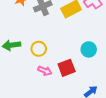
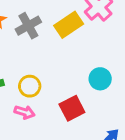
pink arrow: (45, 71) -> (25, 112), moved

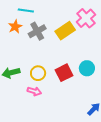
red square: (72, 108) -> (64, 73), moved

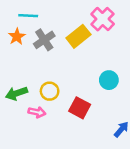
red square: (64, 73) -> (80, 108), moved, turned -30
pink arrow: (34, 91) -> (37, 112), moved

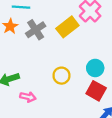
yellow circle: (50, 91) -> (61, 76), moved
red square: (80, 108) -> (96, 91), moved

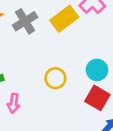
pink arrow: (28, 97) -> (14, 103), turned 84

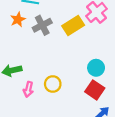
yellow circle: (55, 78) -> (53, 84), moved

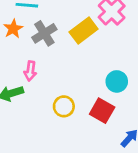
pink arrow: (28, 89) -> (30, 71), moved
red square: (95, 90) -> (102, 111), moved

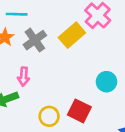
yellow circle: (64, 106) -> (49, 116), moved
red square: (102, 111) -> (79, 111), moved

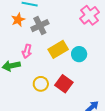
yellow rectangle: (72, 35) -> (58, 49), moved
cyan circle: (106, 82) -> (79, 54), moved

